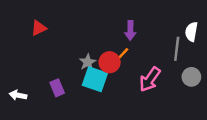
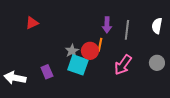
gray line: (177, 49) -> (127, 30), moved
orange line: (122, 55) -> (100, 45), turned -32
white arrow: (18, 95) -> (15, 78), size x1.5

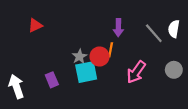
gray line: (127, 30) -> (154, 33), moved, turned -48
cyan square: (78, 65) -> (86, 72), turned -30
white arrow: (15, 78) -> (16, 86), turned 60

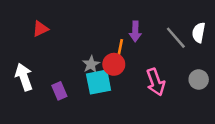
orange line: (111, 50) -> (120, 48), moved
pink arrow: (136, 72) -> (156, 82), turned -55
white arrow: (16, 86) -> (24, 77), moved

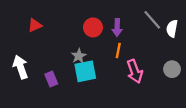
gray line: (176, 38) -> (152, 20), moved
orange line: (120, 48) -> (118, 50), moved
red circle: (114, 64) -> (93, 27), moved

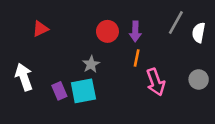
gray line: (152, 20) -> (176, 23), turned 70
cyan square: (85, 71) -> (83, 91), moved

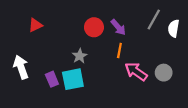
purple arrow: (135, 31) -> (118, 27), turned -42
gray circle: (199, 79) -> (164, 73), moved
pink arrow: (156, 82) -> (136, 71), turned 145

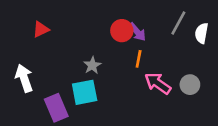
red circle: (94, 27) -> (122, 31), moved
purple rectangle: (52, 79) -> (56, 108), moved, size x1.5

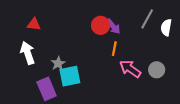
red triangle: (41, 29) -> (34, 24), turned 32
gray star: (92, 65) -> (58, 63), moved
white arrow: (24, 78) -> (28, 53), moved

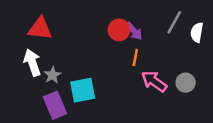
red triangle: (34, 24) -> (40, 29), size x1.5
gray star: (58, 63) -> (52, 75), moved

